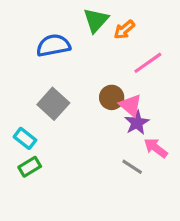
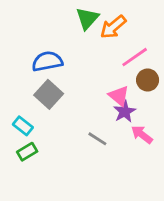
orange arrow: (124, 30) -> (113, 27), size x1.4
blue semicircle: (53, 45) -> (47, 61), moved
brown circle: (112, 97) -> (148, 80), moved
gray line: (132, 167) -> (97, 139), moved

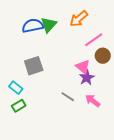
green triangle: (87, 18) -> (49, 25), moved
blue semicircle: (47, 61) -> (33, 26), moved
gray square: (49, 94) -> (34, 66), turned 30
pink arrow: (142, 134) -> (93, 101), moved

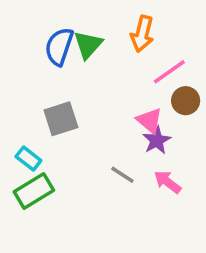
orange arrow: (79, 19) -> (142, 34), turned -36
blue semicircle: (33, 26) -> (59, 46), turned -60
green rectangle: (19, 106) -> (34, 191), size x1.5

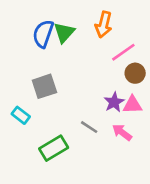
pink triangle: (149, 121) -> (132, 105), moved, turned -42
green rectangle: (34, 191) -> (54, 148), moved

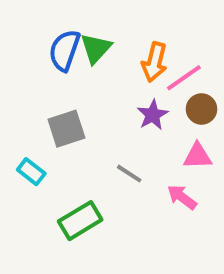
orange arrow: (104, 25) -> (155, 62), moved
purple star: (114, 102) -> (153, 115), moved
gray line: (89, 127) -> (129, 174), moved

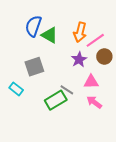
green triangle: (96, 48) -> (50, 35), moved, turned -42
pink triangle: (198, 156) -> (91, 82), moved
green rectangle: (80, 221) -> (56, 100), moved

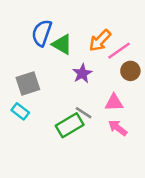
orange arrow: (80, 32) -> (100, 41), turned 30
purple star: (79, 60) -> (82, 73), moved
gray square: (34, 67) -> (28, 84), moved

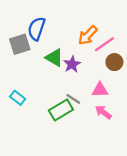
green triangle: (62, 44) -> (54, 58), moved
gray square: (28, 84) -> (20, 44), moved

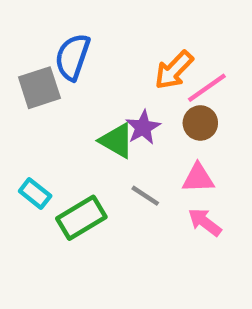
green triangle: (54, 58) -> (117, 141), moved
brown circle: (114, 62) -> (200, 123), moved
green rectangle: (61, 110) -> (81, 218), moved

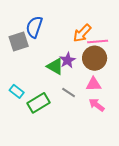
pink line: (207, 88) -> (98, 42), turned 30
brown circle: (200, 123) -> (95, 58), size x1.5

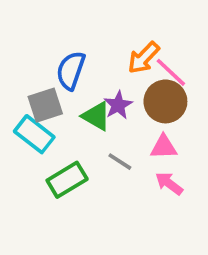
blue semicircle: (34, 27) -> (71, 70), moved
gray square: (19, 42) -> (45, 105), moved
pink line: (98, 42) -> (171, 72), turned 48
cyan rectangle: (17, 91) -> (34, 134), moved, size x1.5

